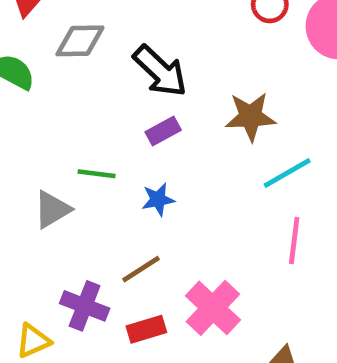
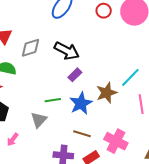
brown star: (250, 117) -> (107, 93), moved
blue star: (158, 199) -> (81, 103), size x1.6
brown line: (141, 269) -> (82, 134), turned 66

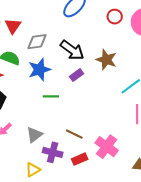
brown star: (107, 93) -> (106, 60), moved, turned 30
blue star: (81, 103) -> (39, 70), moved
gray triangle: (39, 120) -> (34, 135), moved

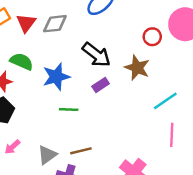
red circle: (115, 17) -> (152, 37), moved
gray diamond: (37, 42) -> (55, 24), moved
brown line: (74, 134) -> (81, 151), moved, turned -42

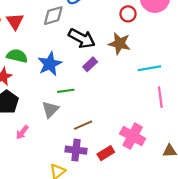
gray diamond: (55, 24) -> (53, 16), moved
cyan line: (165, 101) -> (149, 68), turned 35
gray triangle: (47, 155) -> (50, 109), moved

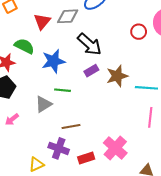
red triangle: (15, 21) -> (42, 21), moved
brown star: (119, 43) -> (117, 76), moved, turned 30

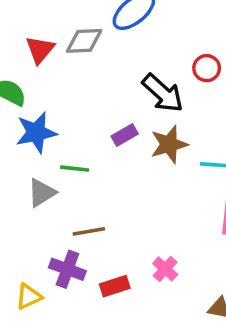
black arrow: (89, 44) -> (163, 93), moved
blue star: (53, 61) -> (36, 133), moved
pink cross: (115, 148) -> (165, 269), size x0.6

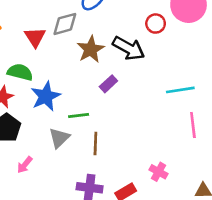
brown star: (169, 144) -> (91, 49), moved
brown line: (89, 231) -> (95, 143), moved, turned -65

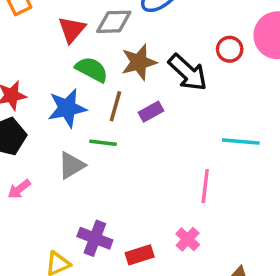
green semicircle: (20, 72) -> (92, 69), moved
pink line: (193, 125) -> (205, 186), moved
brown line: (95, 143) -> (115, 106), moved

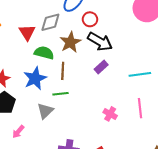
red circle: (230, 49) -> (90, 19), moved
purple rectangle: (151, 112) -> (101, 67), moved
pink line: (205, 186) -> (140, 108), moved
pink cross: (188, 239) -> (110, 114), moved

